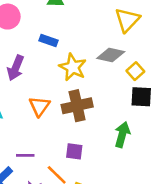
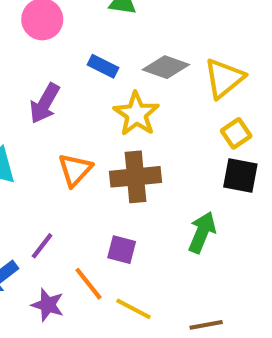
yellow triangle: (127, 20) -> (224, 78), moved
gray diamond: (111, 55) -> (166, 67), moved
purple line: (25, 155) -> (42, 246), turned -60

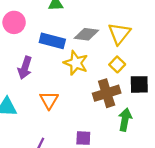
blue rectangle: (103, 66) -> (52, 41), size x1.5
yellow square: (236, 133) -> (117, 64), moved
brown cross: (136, 177) -> (107, 93), moved

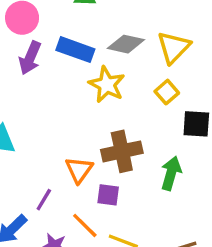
purple arrow: (25, 68) -> (30, 58), moved
brown cross: (107, 93) -> (122, 151), moved
orange triangle: (49, 100) -> (79, 170), moved

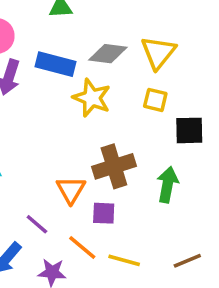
yellow square: (167, 92) -> (155, 100), turned -30
purple line: (44, 200) -> (37, 224), turned -75

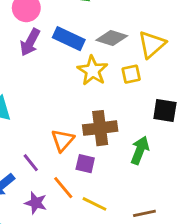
yellow square: (155, 100) -> (131, 74), moved, turned -36

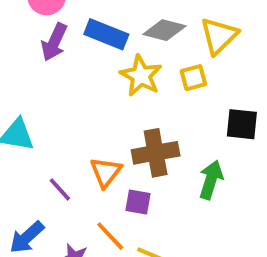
purple line: (31, 163) -> (60, 189), moved

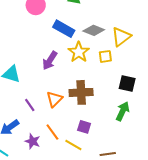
purple arrow: (54, 42) -> (50, 61), moved
green arrow: (211, 180) -> (123, 111), moved
purple square: (138, 202) -> (84, 127), moved

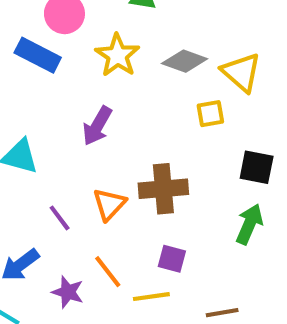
blue rectangle: (64, 29) -> (38, 55), moved
yellow triangle: (121, 37) -> (241, 72), turned -40
yellow star: (79, 52) -> (117, 55), moved
yellow line: (73, 145) -> (151, 297), turned -36

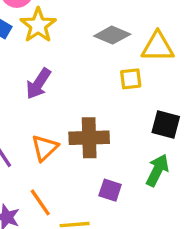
yellow star: (117, 55) -> (38, 25), moved
yellow triangle: (241, 72) -> (158, 47), turned -44
purple square: (172, 259) -> (110, 190), moved

